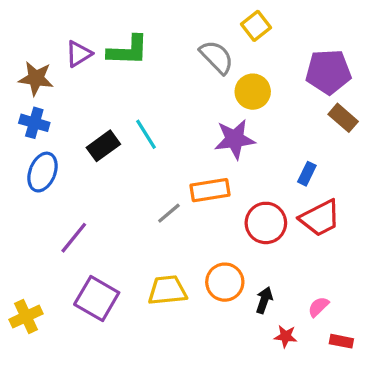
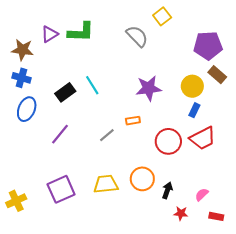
yellow circle: (253, 92) -> (192, 86), moved
orange rectangle: (210, 190) -> (133, 121), size x0.6
purple line: (74, 238) -> (60, 134), moved
purple square: (97, 299) -> (61, 189), turned 36

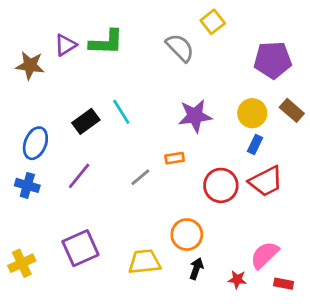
brown rectangle: (217, 75) -> (292, 110), moved
blue cross: (21, 78) -> (27, 185), moved
yellow trapezoid: (106, 184) -> (145, 262), moved
black arrow: (167, 190) -> (196, 269), moved
pink semicircle: (202, 195) -> (265, 255), size x1.6

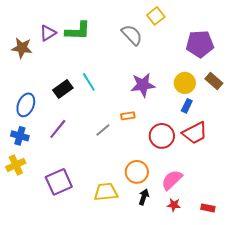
pink semicircle: (265, 255) -> (172, 180), moved
yellow cross: (22, 263) -> (16, 165), moved

